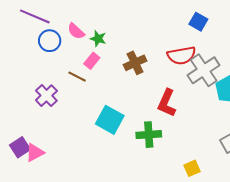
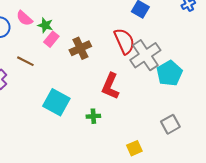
red semicircle: (181, 55) -> (124, 41), turned -104
pink rectangle: (92, 61) -> (51, 39), moved
green cross: (149, 135) -> (93, 116), size x0.6

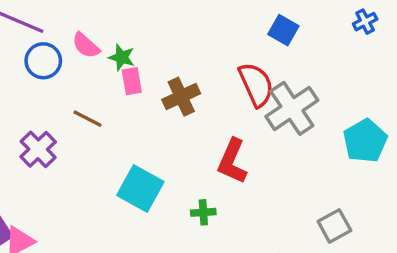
pink rectangle: (51, 39) -> (132, 81), turned -49
cyan pentagon: (169, 73) -> (365, 141), moved

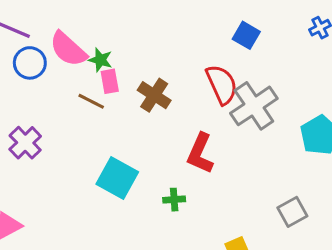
pink semicircle: (86, 45) -> (68, 49), size x1.5
brown cross: (181, 97) -> (154, 95), turned -32
brown line: (88, 119) -> (91, 101), moved

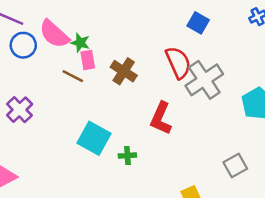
green cross: (174, 200) -> (127, 156), moved

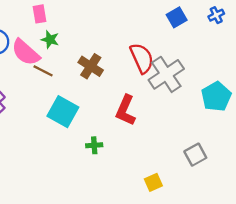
blue square: (198, 23) -> (177, 17), moved, turned 30
pink semicircle: (54, 34) -> (26, 52), moved
pink rectangle: (88, 60) -> (40, 14), moved
cyan square: (94, 138) -> (63, 112), moved

